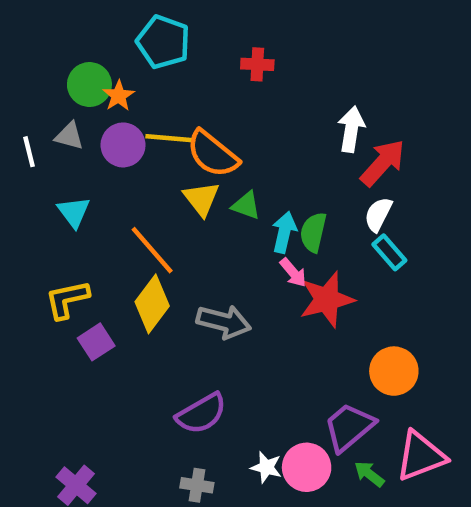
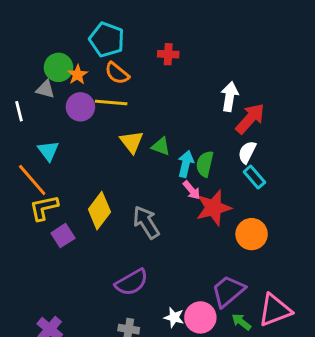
gray triangle: (69, 136) -> (45, 89), moved
orange semicircle: (213, 154) -> (117, 73), moved, size x0.7
orange line: (152, 250) -> (32, 180), moved
gray arrow: (224, 322) -> (146, 222), turned -136
orange circle: (394, 371) -> (252, 234), moved

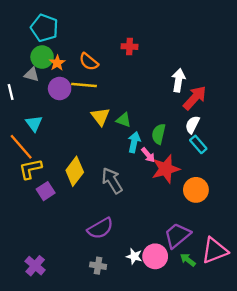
cyan pentagon: (107, 40) -> (44, 28), moved
cyan arrow: (186, 164) -> (134, 142), moved

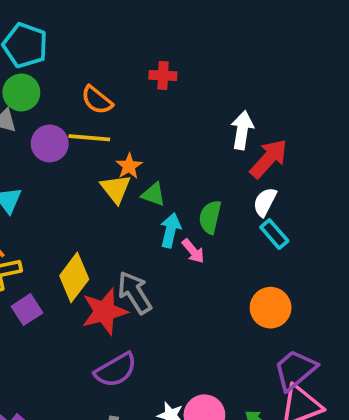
orange star: (57, 63) -> (129, 166), moved
red star: (166, 169) -> (104, 311), moved
purple trapezoid: (177, 235) -> (295, 370), moved

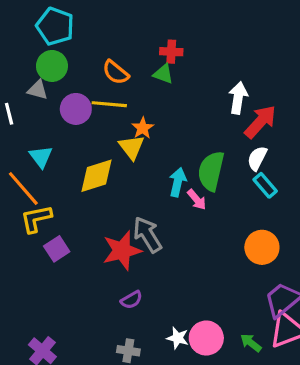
green triangle: (153, 194) -> (163, 74), moved
green semicircle: (210, 217) -> (211, 171), size x1.4
yellow diamond: (74, 277) -> (97, 176), moved, turned 36
purple semicircle: (116, 370) -> (132, 300), size x0.6

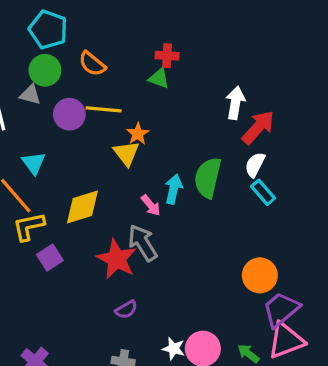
orange semicircle: (116, 72) -> (92, 64), moved
yellow diamond: (97, 176) -> (82, 207), moved
pink arrow: (197, 200) -> (151, 205), moved
orange circle: (262, 247) -> (260, 275), moved
red star: (122, 251) -> (117, 259), turned -30

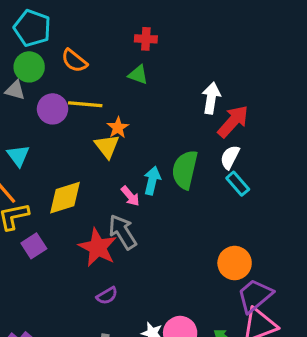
red cross: (167, 56) -> (146, 39), moved

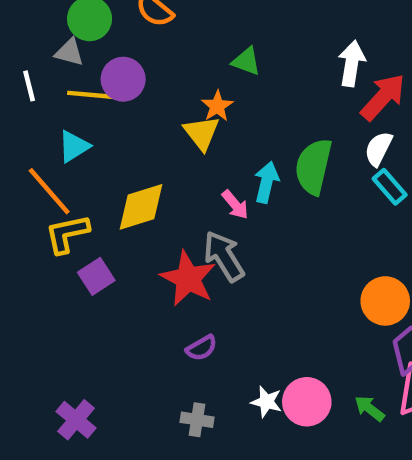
green triangle: (138, 75) -> (246, 61), moved
yellow line: (85, 104) -> (92, 95), moved
cyan triangle: (18, 156) -> (74, 146), turned 35

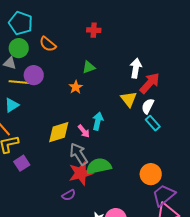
green triangle: (246, 61) -> (89, 67), turned -40
yellow triangle: (202, 133) -> (129, 99), moved
green semicircle: (314, 167) -> (99, 166), moved, turned 65
yellow diamond: (141, 207) -> (59, 132), moved
red star: (188, 279) -> (81, 173), moved, turned 30

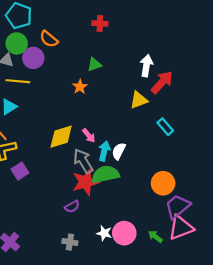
purple circle: (34, 75) -> (33, 58), moved
yellow triangle: (129, 99) -> (139, 100), turned 48
white semicircle: (148, 106) -> (119, 151), moved
cyan arrow: (98, 121) -> (104, 151), moved

